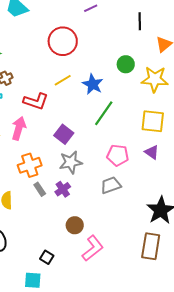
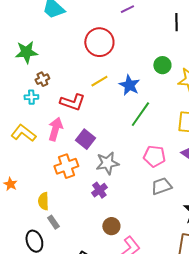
purple square: (64, 134) -> (85, 139), moved
gray trapezoid: (111, 185) -> (161, 186), moved
gray rectangle: (40, 189) -> (53, 222), moved

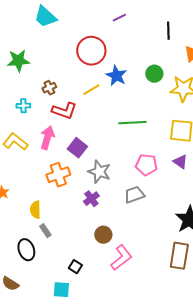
brown cross: (42, 79) -> (49, 88), moved
blue star: (129, 85) -> (116, 76), moved
green line: (140, 114) -> (132, 123), turned 52
gray star: (107, 163) -> (99, 172), turned 30
gray trapezoid: (161, 186) -> (134, 195), moved

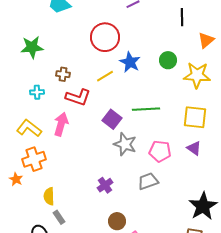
brown cross: (49, 88) -> (63, 74), turned 32
purple square: (77, 148) -> (112, 119), moved
gray star: (99, 172) -> (125, 144), moved
orange cross: (58, 175) -> (34, 159), moved

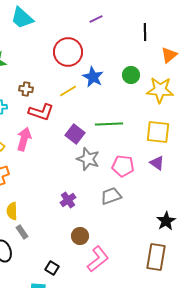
black star: (203, 206) -> (166, 221), size x0.7

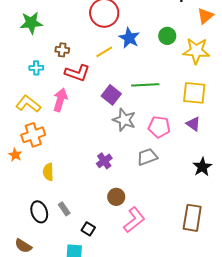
black star: (166, 221) -> (202, 167), moved
gray rectangle: (22, 232) -> (64, 209), moved

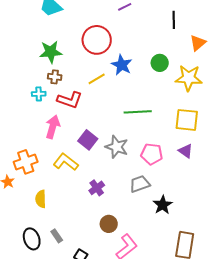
green star: (31, 23) -> (51, 52), moved
cyan cross: (36, 68) -> (39, 94), moved
purple square: (111, 95) -> (88, 140), moved
yellow L-shape: (28, 104) -> (66, 162), moved
black star: (202, 167) -> (163, 205), moved

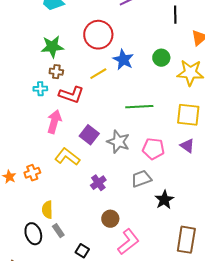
orange cross: (26, 162) -> (32, 173), moved, size x0.7
yellow semicircle: (41, 199) -> (47, 210), moved

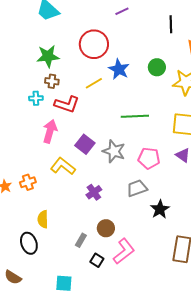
gray rectangle: (58, 231) -> (81, 240), moved, turned 64
black square: (82, 251) -> (97, 260), moved

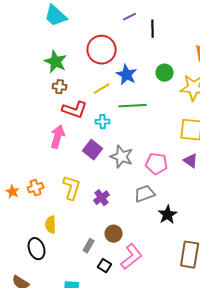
black line: (171, 24) -> (153, 29), moved
green star: (48, 56) -> (56, 62), turned 30
cyan cross: (36, 98) -> (103, 122), moved
green line: (135, 116) -> (133, 106), moved
yellow L-shape: (63, 166) -> (72, 188), moved, turned 70

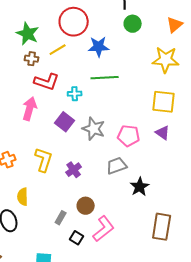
green circle: (165, 73) -> (133, 24), moved
blue star: (127, 75) -> (99, 47), turned -30
yellow line: (102, 89) -> (58, 50), moved

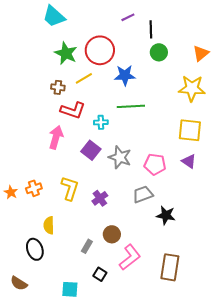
green star: (28, 34) -> (66, 53), moved
black star: (140, 187) -> (166, 215), turned -30
brown rectangle: (162, 227) -> (170, 267), moved
black square: (77, 238) -> (100, 274), moved

